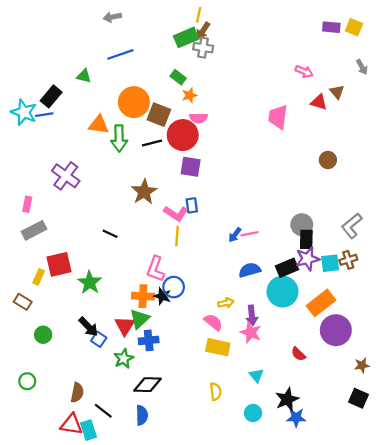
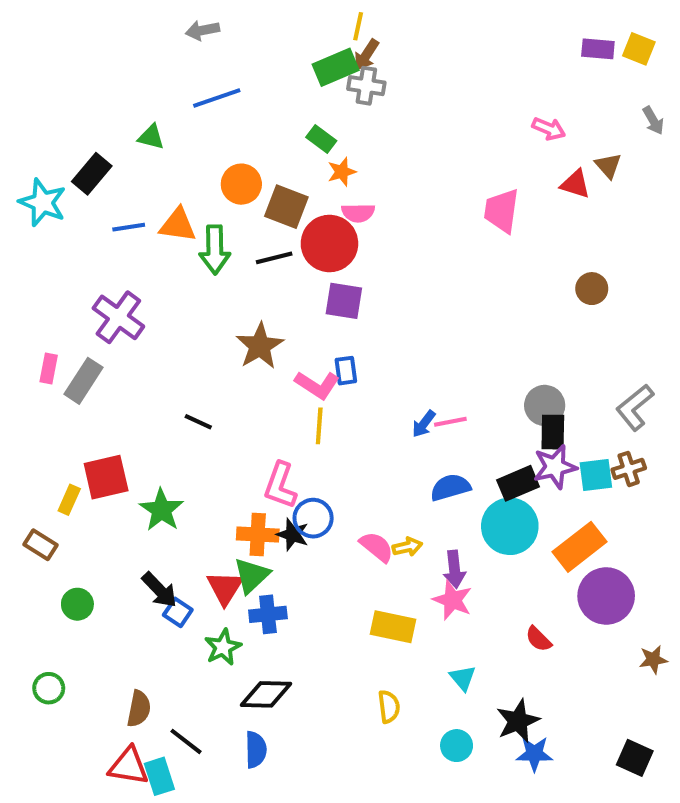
orange circle: (134, 102) -> (241, 184), size x0.7
blue line: (44, 115) -> (129, 227), moved
gray rectangle: (34, 230) -> (84, 381), moved, turned -30
pink semicircle: (213, 322) -> (377, 547), moved
black square: (359, 398) -> (635, 758), moved

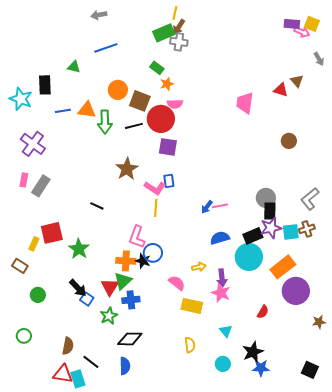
pink arrow: (549, 129) -> (302, 32), moved
black rectangle: (92, 174) -> (45, 85), turned -42
purple cross: (118, 317) -> (33, 144), moved
pink semicircle: (377, 547) -> (177, 283), moved
red semicircle: (538, 639) -> (263, 312), turned -104

